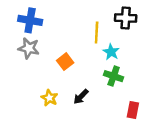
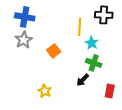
gray star: (29, 48) -> (24, 40), turned 30
black arrow: (81, 97) -> (83, 80), moved
yellow star: (49, 98) -> (45, 91), moved

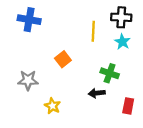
gray star: (24, 40) -> (28, 80), moved, turned 30
cyan star: (92, 43) -> (122, 42), moved
black arrow: (83, 80) -> (97, 93), turned 40

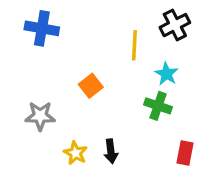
black cross: (121, 17) -> (175, 25), turned -30
cyan star: (122, 42) -> (166, 74), moved
black arrow: (97, 93) -> (111, 151), moved, turned -91

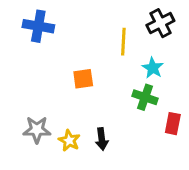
orange square: (91, 86) -> (83, 79), turned 30
gray star: (40, 116) -> (37, 130), moved
red rectangle: (185, 153) -> (173, 124), moved

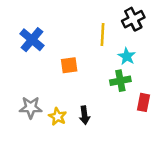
blue cross: (38, 26) -> (32, 40), moved, turned 30
green cross: (145, 97) -> (120, 81), turned -30

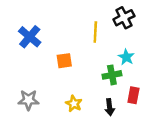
cyan star: (127, 56) -> (126, 57), moved
black arrow: (84, 115) -> (110, 107), moved
yellow star: (58, 117) -> (74, 104), moved

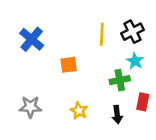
black cross: (124, 18) -> (132, 32), moved

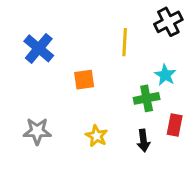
black cross: (132, 32) -> (168, 22), moved

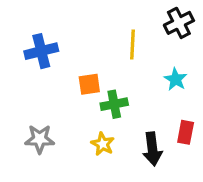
blue cross: (39, 48) -> (41, 51), turned 36
green cross: (147, 98) -> (114, 104), moved
black arrow: (143, 141) -> (152, 149), size x1.4

